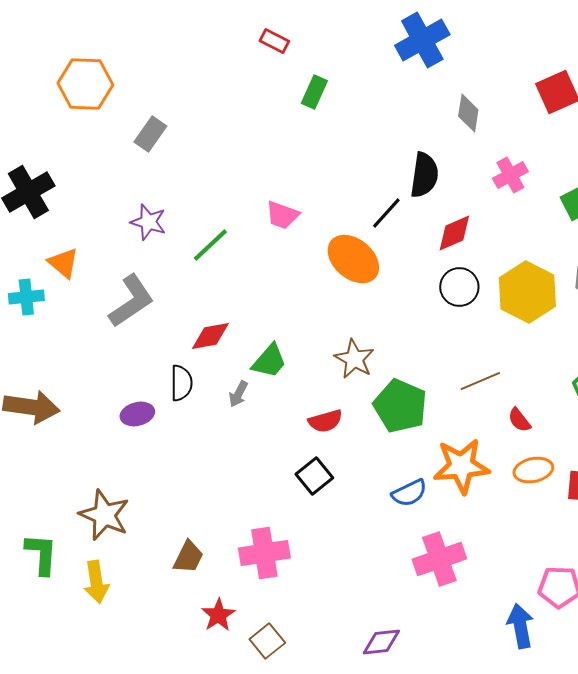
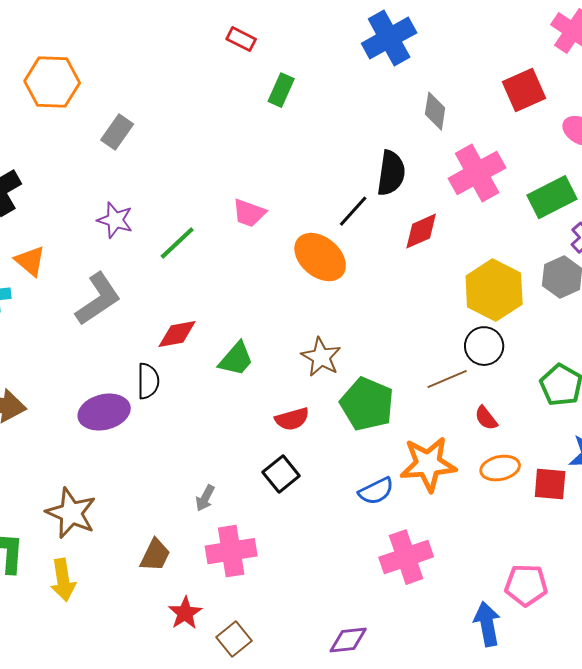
pink cross: (510, 175) -> (477, 173), size x1.6
black circle: (459, 287) -> (484, 346), moved
gray arrow: (238, 394) -> (205, 498), moved
purple ellipse: (137, 414) -> (104, 412), size x1.5

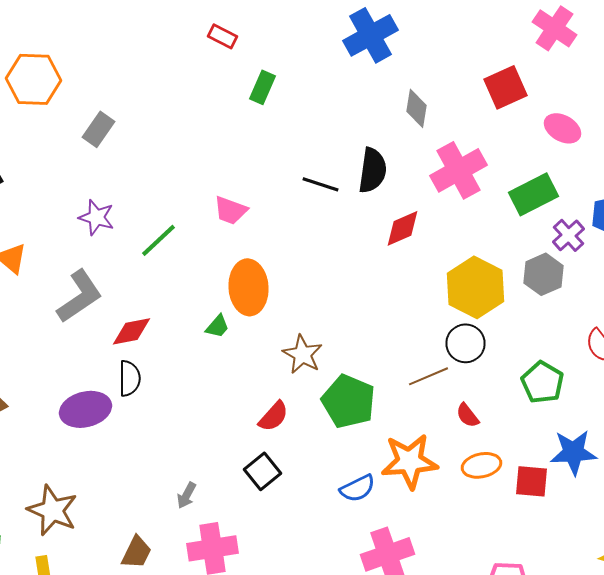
black line: (353, 211) -> (320, 184), moved, turned 66
orange ellipse: (320, 257) -> (248, 287), moved, turned 46
red diamond: (177, 334) -> (132, 331), moved
green trapezoid: (236, 359) -> (218, 326), moved, size x0.7
red semicircle: (292, 419) -> (274, 416), turned -32

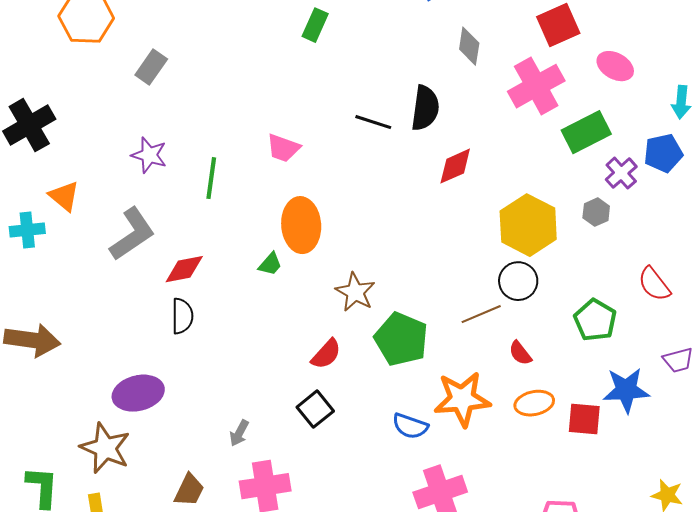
pink cross: (458, 170) -> (536, 86), moved
green line: (158, 240) -> (211, 178), turned -39
gray hexagon: (544, 274) -> (596, 212), size x0.7
purple ellipse: (86, 409) -> (138, 393), moved
blue semicircle: (358, 488) -> (410, 426), turned 45

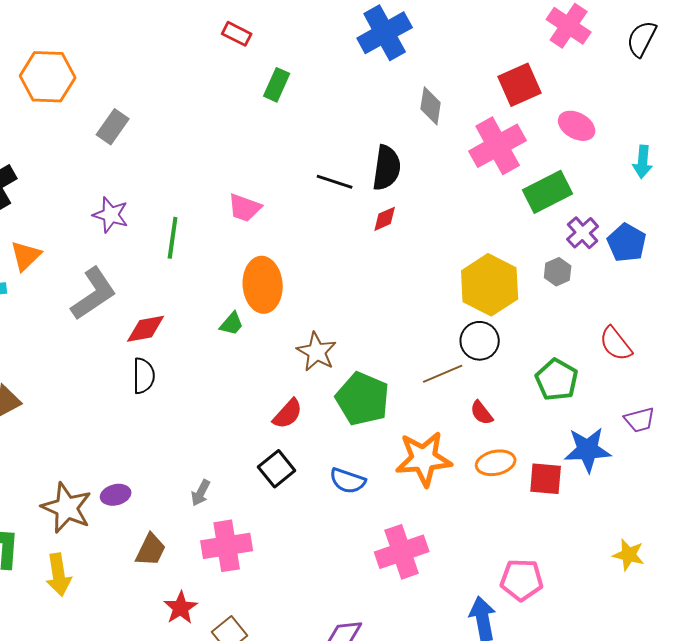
blue pentagon: (663, 153) -> (627, 243), moved, turned -30
red diamond: (455, 166) -> (385, 219), moved, size x0.7
orange triangle: (64, 196) -> (26, 256), turned 36
purple ellipse: (138, 393) -> (116, 495), moved, size x0.6
blue semicircle: (410, 426) -> (348, 481), moved

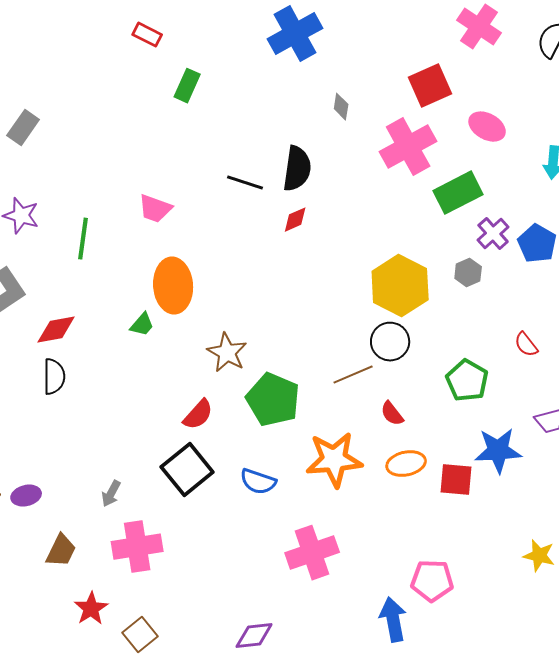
gray diamond: (431, 106) -> (341, 107), size x0.7
red semicircle: (616, 344) -> (526, 345), size x0.7
black square: (277, 469) -> (187, 470), size x1.4

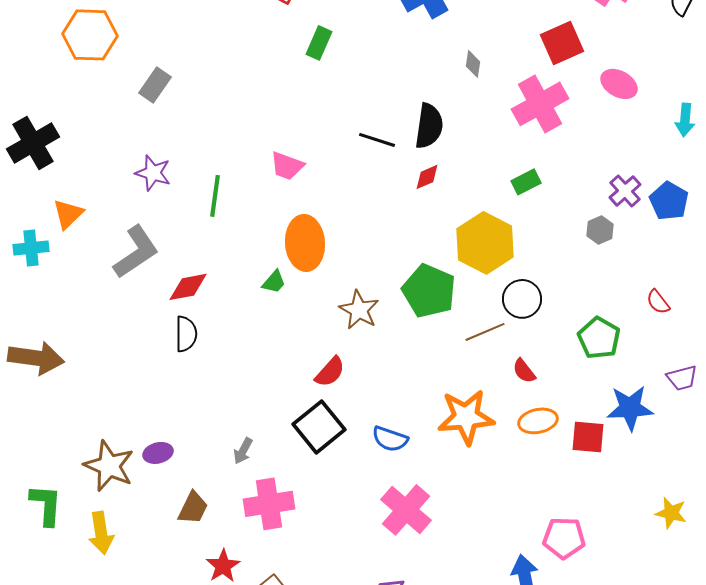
green rectangle: (458, 193) -> (526, 182), moved, size x0.6
yellow hexagon: (400, 286) -> (485, 243), moved
green pentagon: (273, 400) -> (429, 291), moved
pink cross: (312, 553) -> (406, 510), moved, turned -30

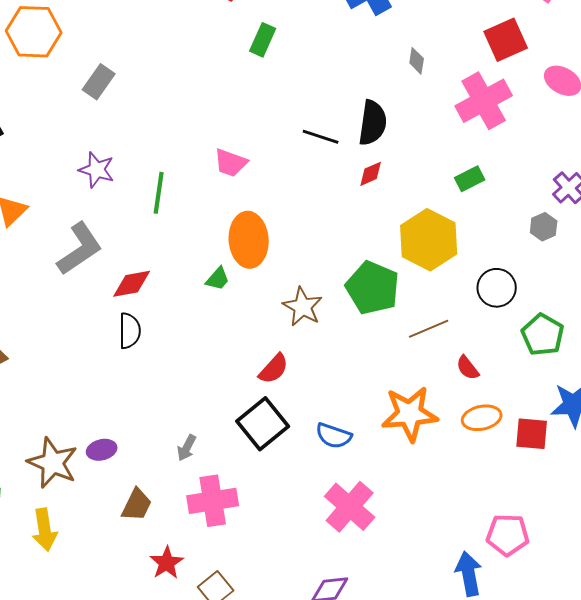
black circle: (522, 299) -> (497, 288), moved

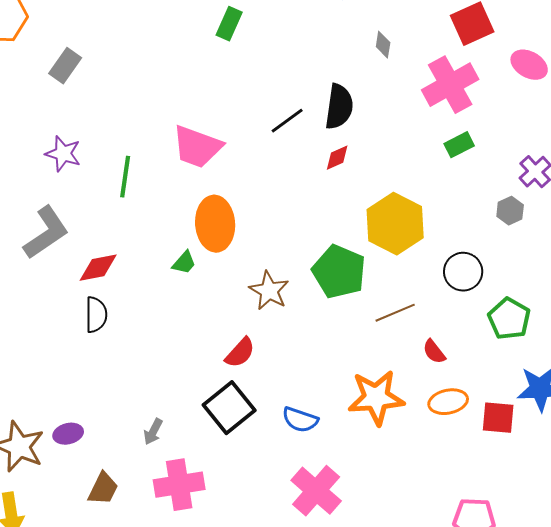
black line: (321, 137) -> (287, 121), turned -54
pink trapezoid: (231, 163) -> (197, 147), size x1.5
green rectangle: (470, 179) -> (459, 145), moved

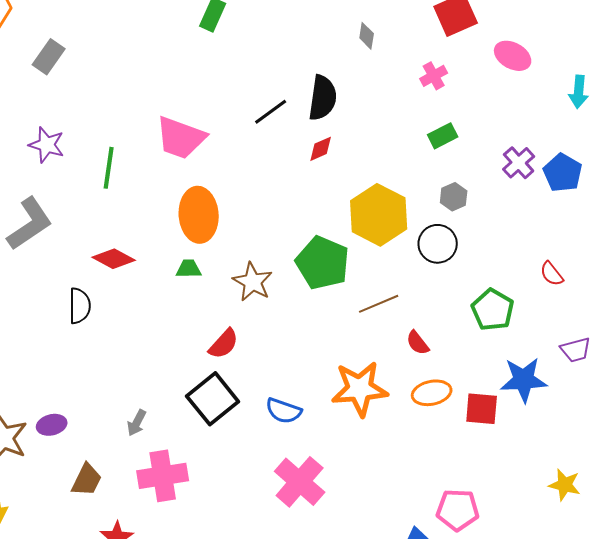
pink cross: (450, 85) -> (434, 76), size x0.5
gray hexagon: (510, 211) -> (454, 197), moved
green trapezoid: (184, 263) -> (189, 269), moved, turned -132
red diamond: (98, 268) -> (114, 259), moved, turned 39
black circle: (463, 272) -> (438, 244), moved

